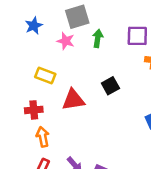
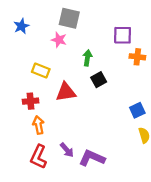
gray square: (77, 17) -> (69, 18), turned 30
blue star: (34, 26) -> (21, 26), moved
green arrow: (98, 38) -> (87, 58), moved

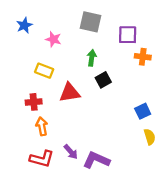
gray square: (69, 18) -> (91, 22), moved
pink star: (59, 40) -> (53, 39), moved
red L-shape: (38, 157) -> (42, 159), turned -100

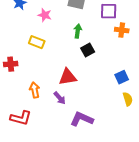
red triangle: (70, 93) -> (68, 77), moved
red cross: (34, 102) -> (11, 64), moved
purple arrow: (71, 152) -> (60, 98), moved
red L-shape: (42, 159) -> (21, 118), moved

